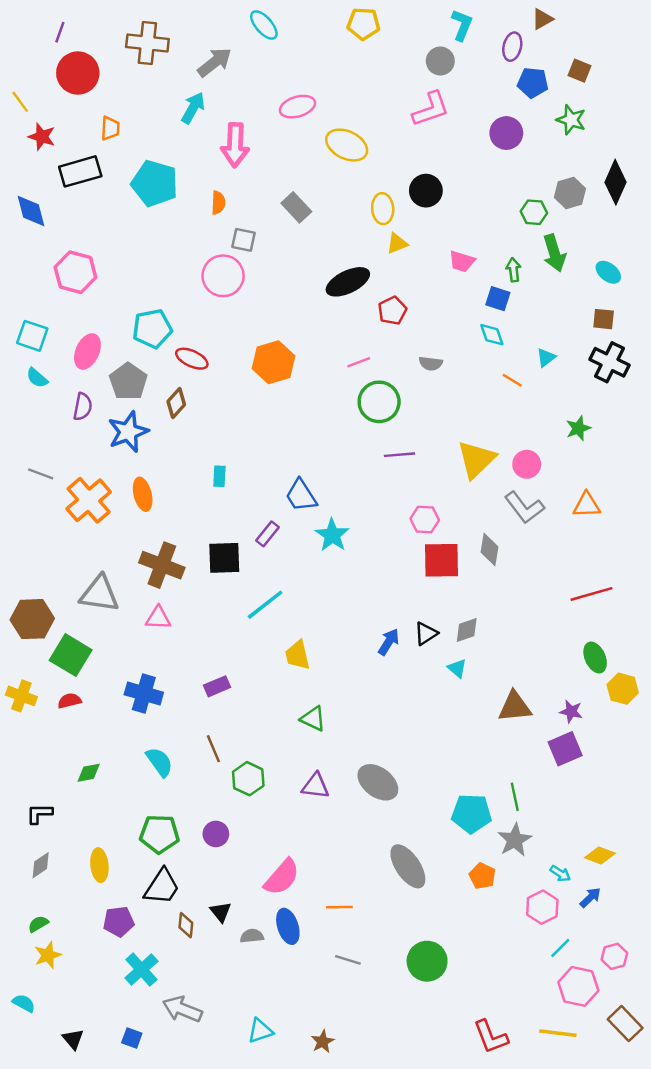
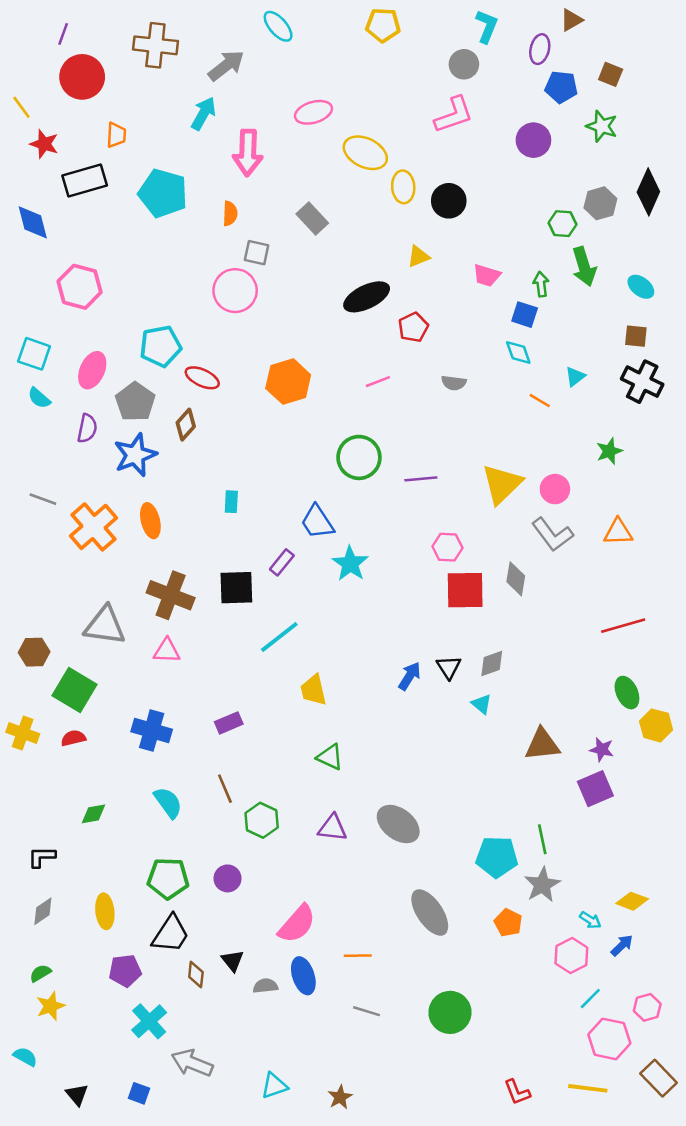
yellow ellipse: (383, 209) -> (403, 187), moved
green circle: (379, 402) -> (359, 457), moved
brown hexagon: (32, 619) -> (34, 652), size x0.7
black triangle: (426, 634) -> (449, 667), turned -30
red L-shape: (491, 1037) -> (517, 1092), size x0.7

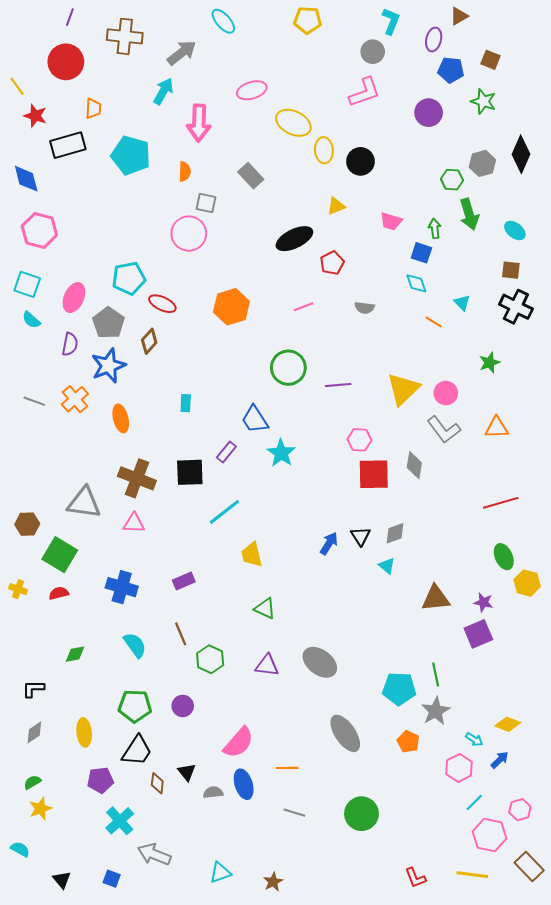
purple line: (63, 34) -> (70, 17), moved
pink hexagon: (80, 287) -> (39, 230), moved
cyan triangle: (575, 377) -> (462, 303), turned -36
orange cross: (93, 527) -> (75, 399), moved, size x0.7
yellow cross: (23, 733) -> (18, 589), size x0.7

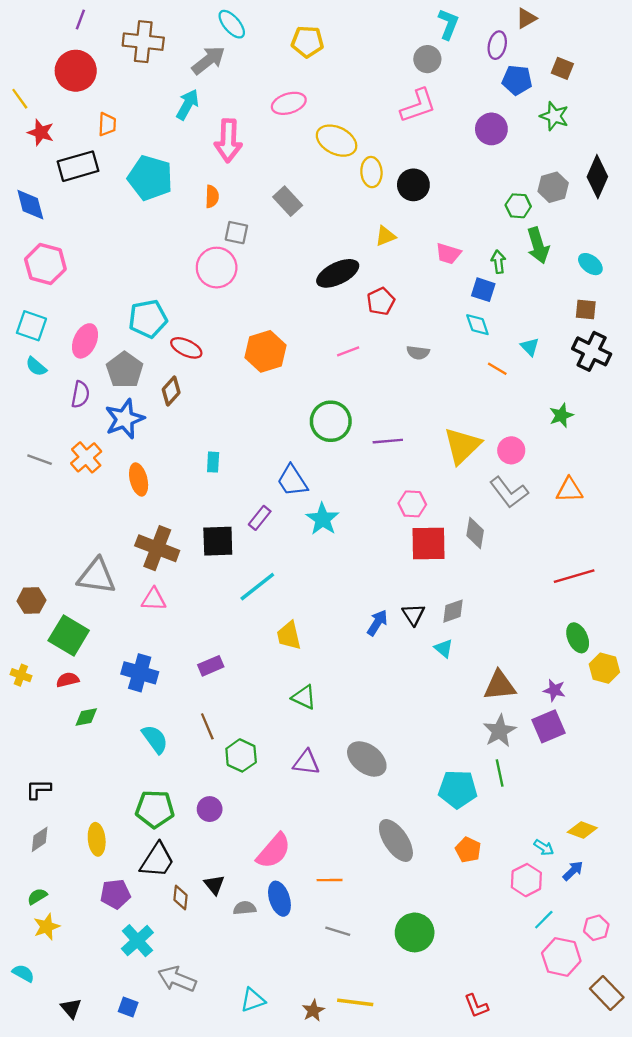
yellow pentagon: (308, 20) -> (307, 42), moved
cyan ellipse: (223, 21) -> (232, 24), moved
green diamond: (75, 654) -> (86, 717), moved
gray star: (436, 711) -> (500, 731), moved
yellow line: (472, 875) -> (355, 1002), moved

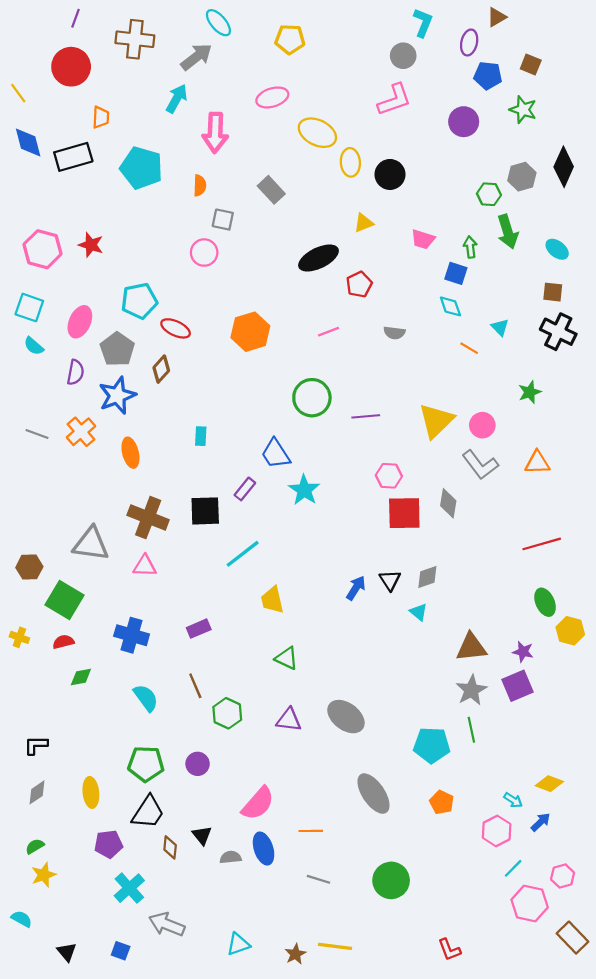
red star: (41, 132) -> (91, 245), moved
blue diamond: (30, 205) -> (28, 143), moved
pink circle: (217, 268) -> (204, 253), size x0.7

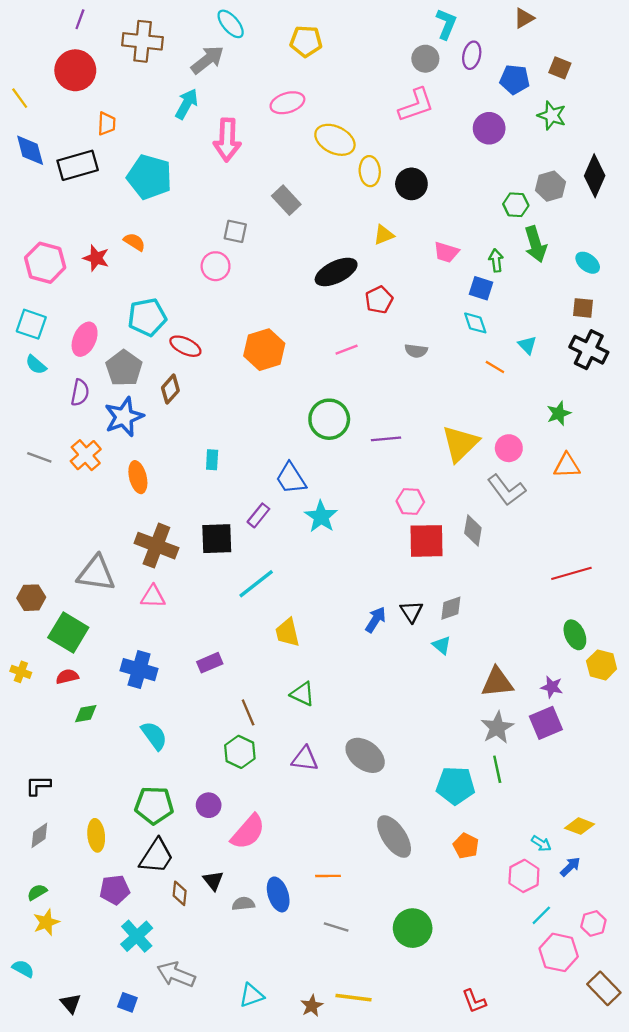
purple ellipse: (469, 43) -> (472, 55), moved
orange semicircle: (200, 185) -> (134, 242), moved, turned -60
orange triangle: (537, 463) -> (567, 466), moved
brown line: (195, 686) -> (248, 712), moved
pink semicircle: (258, 803) -> (248, 832), moved

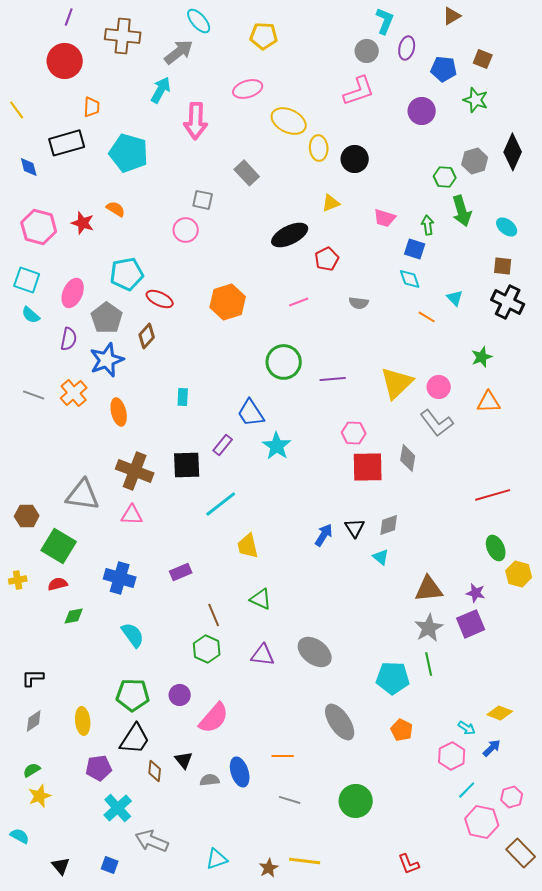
yellow line: (20, 98) -> (17, 110), moved
blue diamond: (30, 150) -> (29, 167), moved, size x0.7
yellow cross: (21, 672) -> (18, 580), turned -30

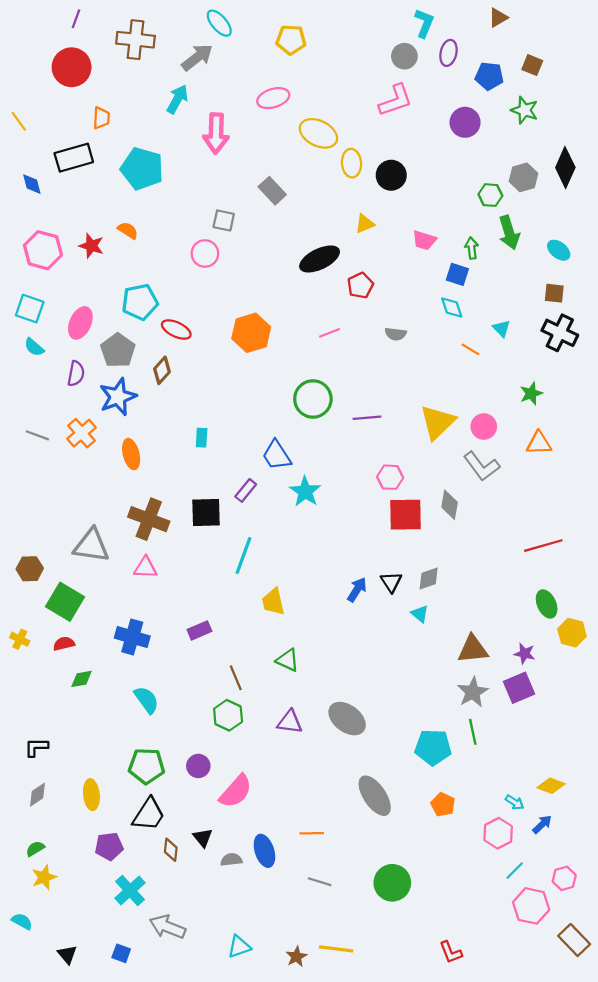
cyan line: (221, 504) -> (243, 555), turned -32
yellow cross: (18, 580) -> (20, 639), turned 36

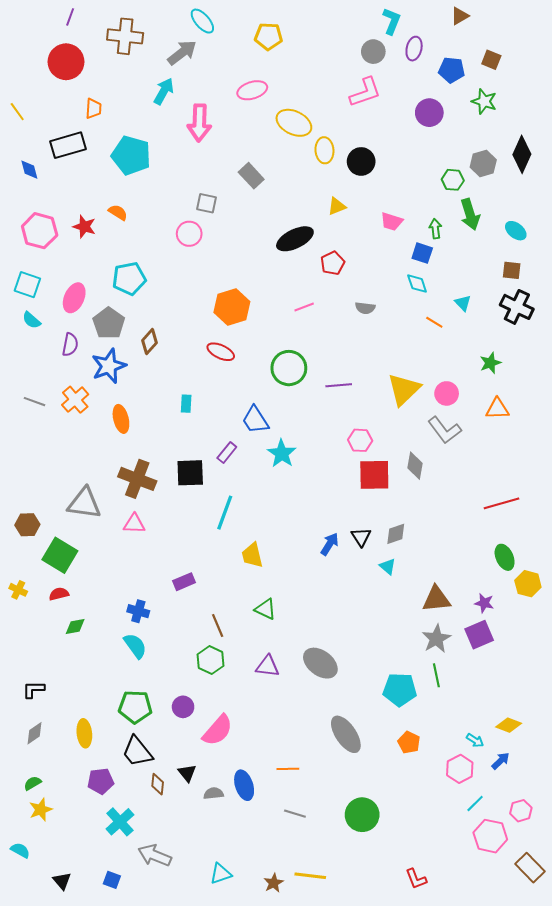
red ellipse: (176, 330) -> (221, 352), moved
blue cross: (132, 637) -> (138, 611), moved, size x0.7
black trapezoid: (149, 814) -> (137, 752), turned 108

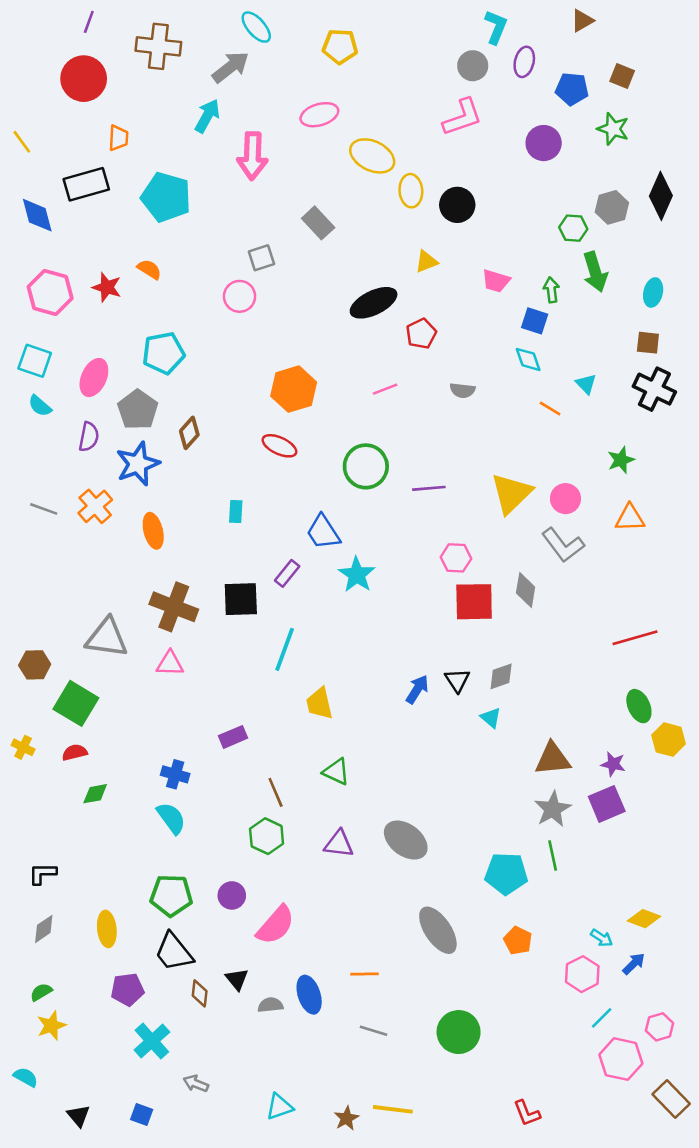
blue diamond: (29, 170) -> (37, 215), size x1.4
gray square: (206, 203) -> (261, 258), turned -30
cyan ellipse: (516, 231) -> (653, 292), turned 65
gray arrow: (155, 855) -> (196, 1084), size x0.6

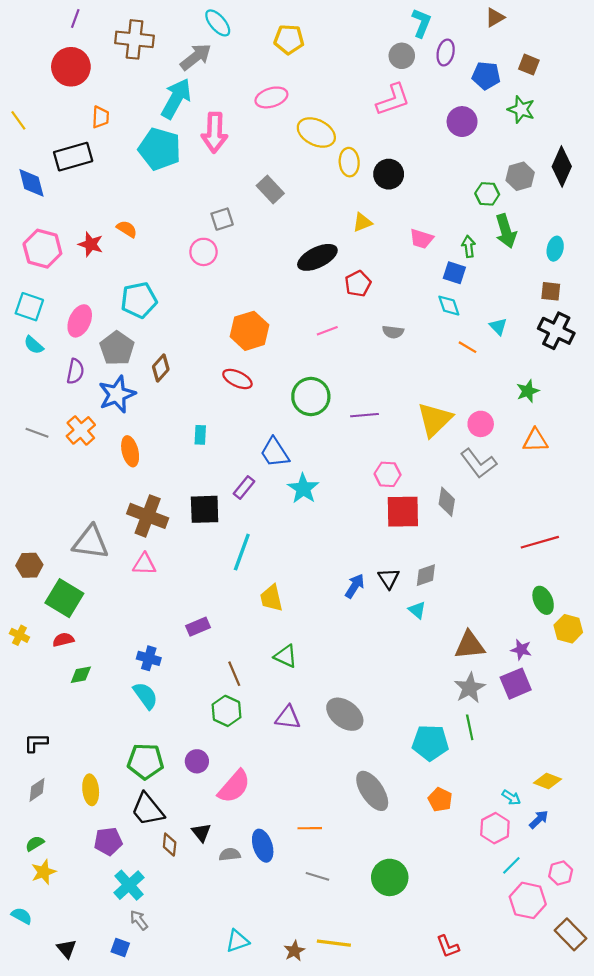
cyan arrow: (207, 116) -> (176, 99), size x1.4
cyan pentagon: (166, 197) -> (160, 149), moved
gray arrow: (196, 1084) -> (139, 920), moved, turned 30

